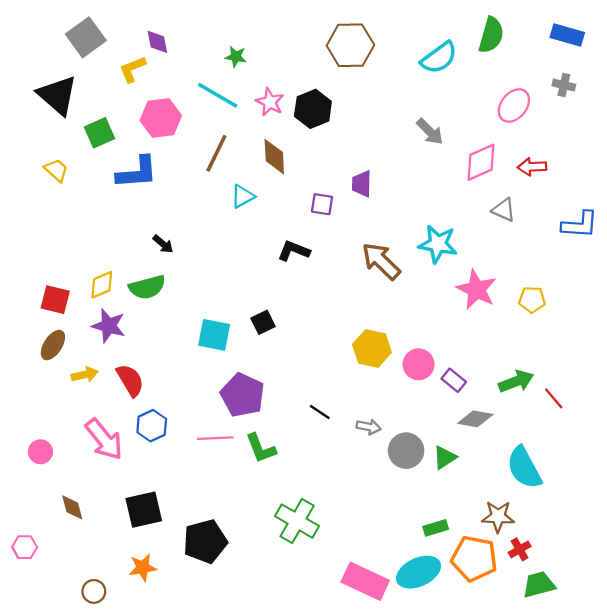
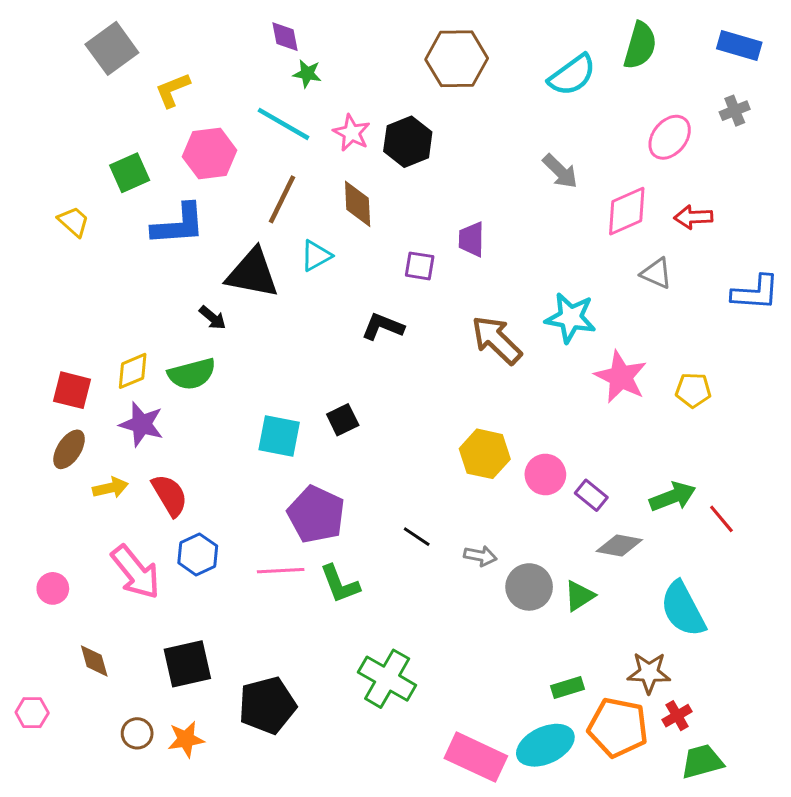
purple diamond: (157, 42) -> (285, 37), moved
gray cross: (564, 85) -> (735, 111), turned -35
black triangle: (57, 95) -> (252, 273), moved, turned -30
brown circle: (94, 591) -> (137, 733), moved

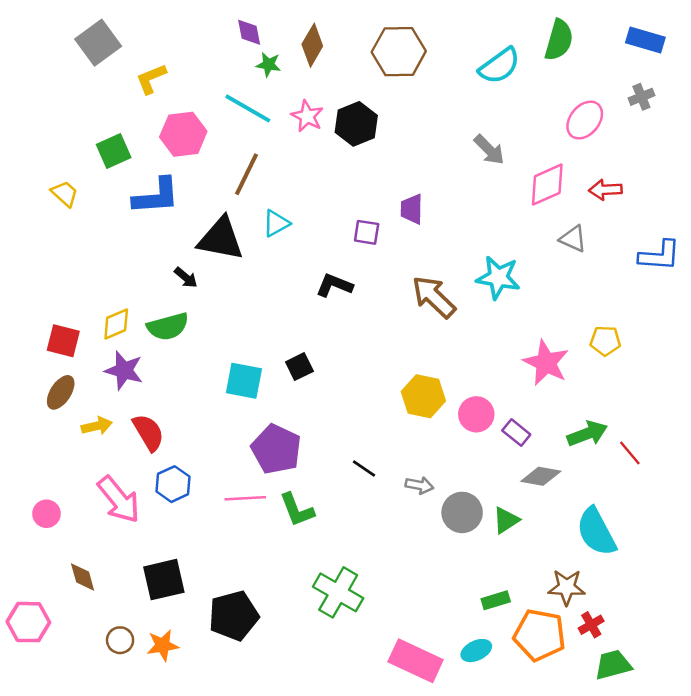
brown diamond: (358, 204) -> (312, 45), moved, turned 33
pink star: (621, 377) -> (546, 363), moved
pink hexagon: (32, 713) -> (28, 622), size x1.5
cyan ellipse: (545, 745) -> (476, 651), size x0.6

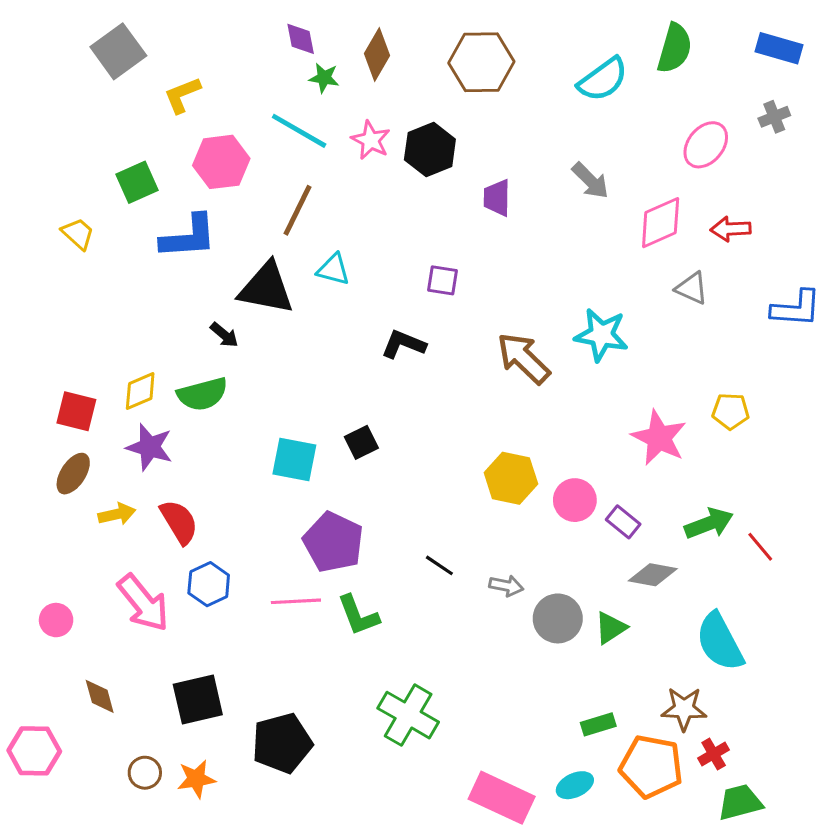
purple trapezoid: (412, 209) -> (497, 198), moved
cyan triangle: (276, 223) -> (333, 269), turned 44

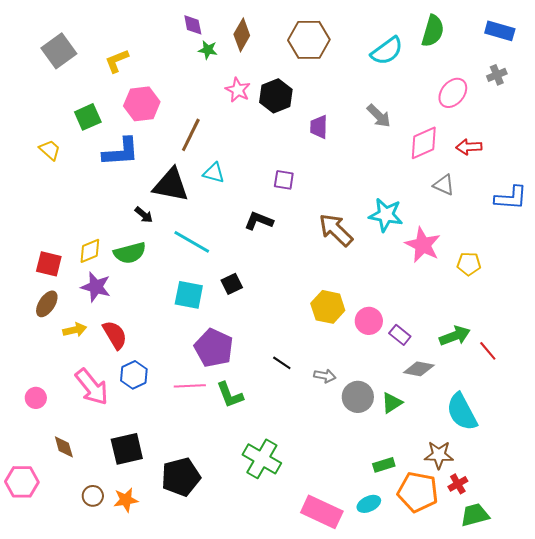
gray square: (118, 51) -> (59, 51), moved
cyan line: (299, 131) -> (192, 242), moved
pink star: (659, 438) -> (423, 245), moved

